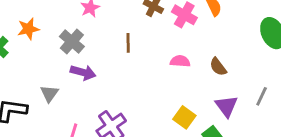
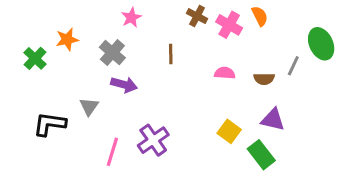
brown semicircle: (218, 67) -> (264, 79), turned -54
gray line: (262, 96) -> (293, 66), moved
purple triangle: (226, 106) -> (273, 120), turned -40

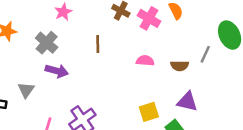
yellow square: (229, 131) -> (149, 112), turned 36

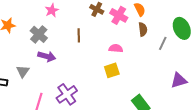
brown semicircle: (180, 66) -> (143, 29), moved, turned -96
purple triangle: (187, 102) -> (179, 80), moved, turned -30
yellow square: (149, 112) -> (112, 70), moved

